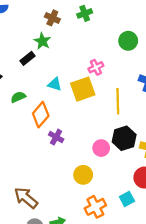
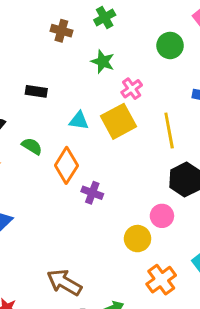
green star: (42, 41) -> (103, 62), moved
black rectangle: (28, 58) -> (36, 91), turned 56
green semicircle: (18, 97) -> (32, 146), turned 64
pink circle: (101, 148) -> (162, 216), moved

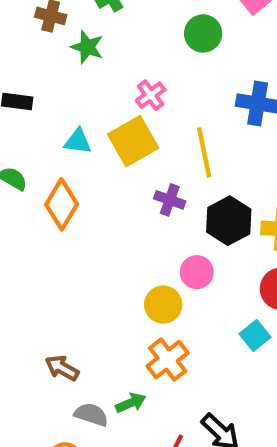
green star: (103, 62) -> (87, 47), moved
purple cross: (92, 193) -> (170, 200), moved
orange cross: (161, 280) -> (168, 360), moved
brown arrow: (64, 282) -> (62, 368), size x0.7

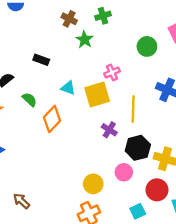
pink circle: (197, 272) -> (124, 172), moved
brown arrow: (62, 368) -> (21, 201), moved

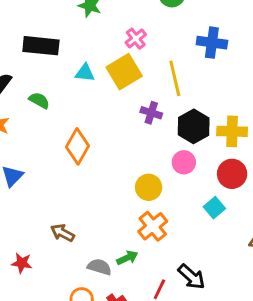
black rectangle: (41, 60) -> (41, 46), size x1.6
orange diamond: (52, 119) -> (77, 146), moved

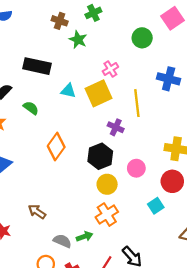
black hexagon: (194, 126) -> (100, 156), moved

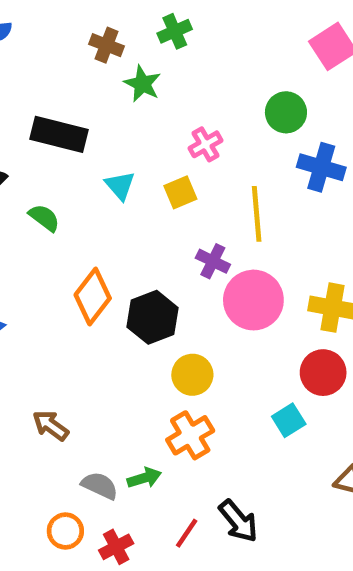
green circle: (142, 38) -> (286, 112), moved
cyan triangle: (68, 91) -> (120, 186), turned 35
yellow square: (99, 93) -> (180, 192), size x0.6
black hexagon: (100, 156) -> (153, 317), moved
pink circle: (136, 168) -> (253, 300), moved, size x1.6

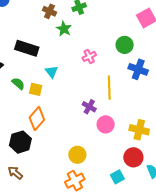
yellow square: (180, 192) -> (36, 89), moved, turned 32
pink circle: (253, 300) -> (106, 124), size x0.7
black hexagon: (153, 317) -> (20, 142), moved

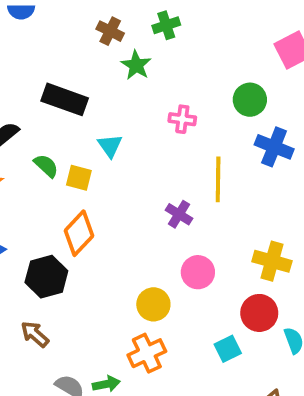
pink cross: (89, 56) -> (182, 119), turned 32
pink circle: (106, 124) -> (198, 272), moved

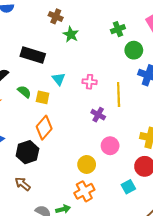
green cross: (166, 25) -> (118, 29), moved
pink cross: (182, 119) -> (90, 82), moved

